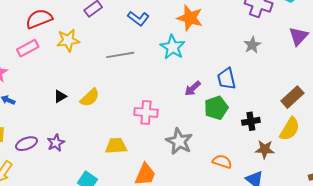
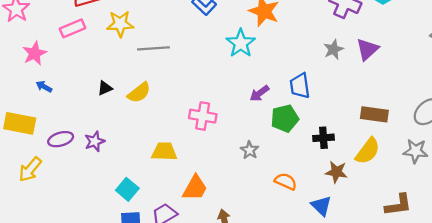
purple triangle: (298, 36) -> (367, 49), moved
gray line: (120, 55) -> (153, 48), moved
brown rectangle: (292, 97) -> (374, 114), turned 45
gray star: (179, 141) -> (250, 150), moved, size x0.6

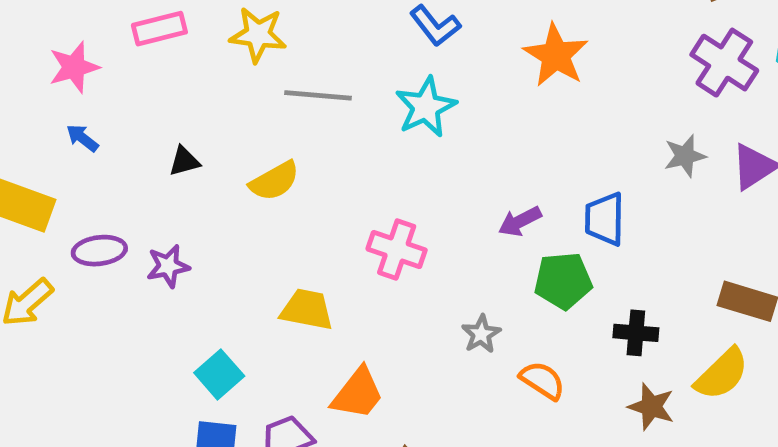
cyan star: (241, 43) -> (426, 107), moved
black triangle: (105, 88) -> (184, 161), moved
orange semicircle: (286, 181) -> (542, 380), moved

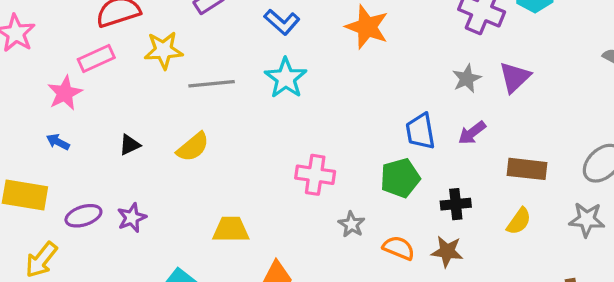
pink star: (74, 67) -> (65, 93), moved
purple arrow: (520, 221) -> (472, 133), moved
pink cross: (397, 249) -> (315, 175), moved
yellow semicircle: (722, 374) -> (519, 221), size x0.7
brown star: (651, 407) -> (447, 251), moved

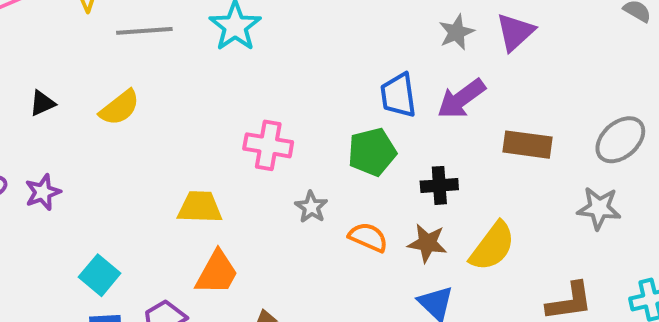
purple arrow: (472, 133) -> (461, 99), size x1.4
yellow semicircle: (519, 221) -> (492, 246), moved, size x1.5
yellow trapezoid: (231, 230) -> (200, 207), moved

